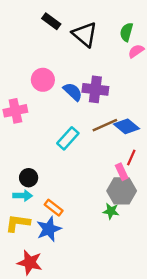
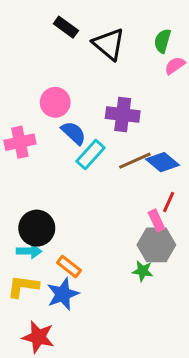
blue semicircle: (73, 92) -> (74, 133), moved
cyan rectangle: (68, 138) -> (90, 154), moved
black circle: (29, 178) -> (37, 228), size x1.5

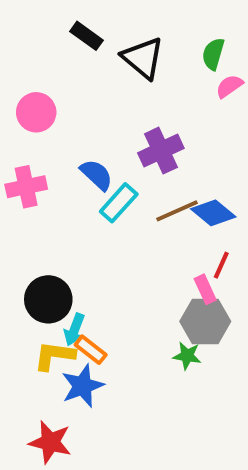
pink circle: (55, 102) -> (36, 112), moved
purple cross: (123, 115) -> (161, 151), turned -32
cyan arrow: (29, 251) -> (74, 330), moved, turned 110
yellow L-shape: (23, 286) -> (54, 356), moved

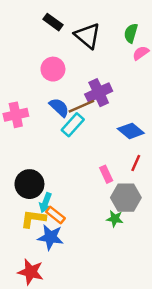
pink circle: (36, 112) -> (53, 69), moved
brown line: (177, 211) -> (81, 106), moved
pink rectangle: (205, 289) -> (106, 174), moved
blue star: (82, 386) -> (50, 237), turned 30

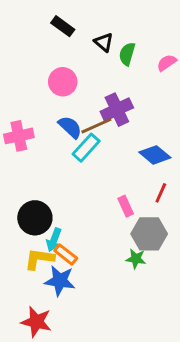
green semicircle: (131, 33) -> (127, 54), moved
black triangle: (88, 36) -> (104, 42), size x0.6

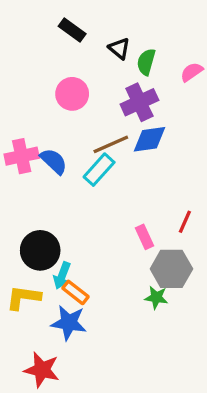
purple cross: (117, 110) -> (139, 102), moved
blue semicircle: (70, 127) -> (54, 161), moved
blue diamond: (155, 155) -> (150, 139), moved, turned -48
yellow L-shape: (39, 259) -> (23, 297), moved

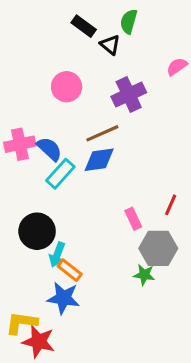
black rectangle: (72, 30) -> (84, 26), moved
green semicircle: (146, 62) -> (129, 21), moved
blue diamond: (150, 139) -> (99, 160), moved
cyan rectangle: (99, 170) -> (60, 174), moved
yellow L-shape: (23, 297) -> (21, 323), moved

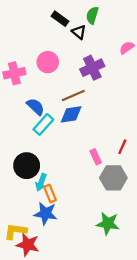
pink cross: (20, 144) -> (14, 73), moved
orange rectangle: (70, 270) -> (50, 193), turned 30
green star: (144, 275) -> (108, 223), moved, size x1.5

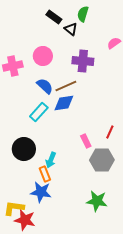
purple cross: (92, 68) -> (83, 61), turned 30
blue semicircle: (36, 107) -> (45, 86), moved
cyan arrow: (41, 182) -> (51, 160), moved

